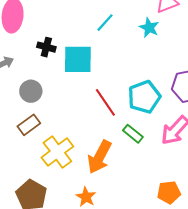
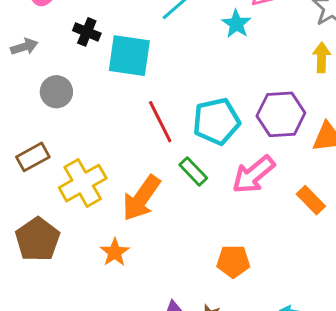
brown rectangle: (29, 125) -> (33, 157), moved

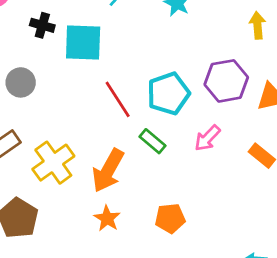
pink arrow: (253, 175) -> (207, 138), size x0.7
orange star: (115, 252) -> (107, 218), moved
orange pentagon: (233, 261) -> (170, 218), moved

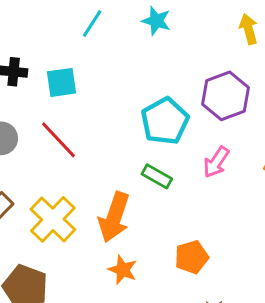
cyan square: (83, 43) -> (62, 82), size x0.7
red line: (118, 99) -> (58, 140), moved

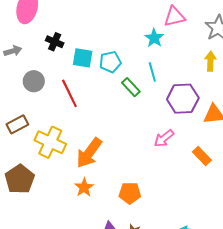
cyan line: (92, 24) -> (152, 72), moved, turned -66
cyan pentagon: (165, 121) -> (110, 62), moved, size x0.7
green rectangle: (157, 176) -> (131, 87), moved
yellow cross: (53, 219) -> (50, 142), turned -36

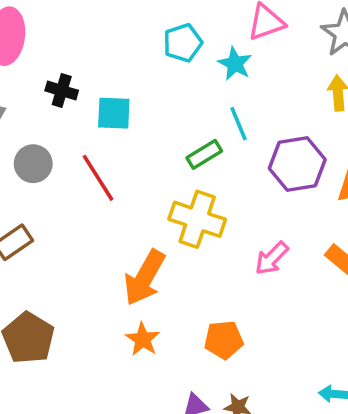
cyan pentagon: (110, 62) -> (183, 43), moved
green rectangle: (131, 87) -> (204, 154), turned -72
pink arrow: (164, 138) -> (272, 258), moved
yellow cross: (50, 142) -> (197, 219), moved

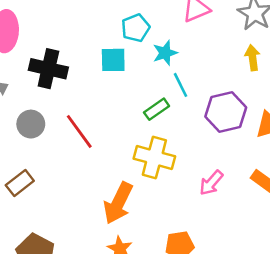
cyan star: (235, 64) -> (165, 53), moved, turned 30
black cross: (62, 91) -> (48, 69), size x1.6
cyan square: (114, 113) -> (113, 60), moved

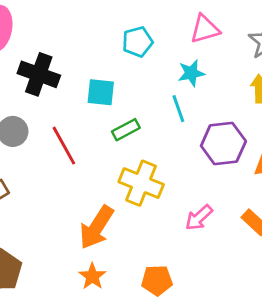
cyan star: (165, 53) -> (191, 73), moved
cyan square: (113, 60) -> (101, 92), moved
green rectangle: (157, 109) -> (126, 130), moved

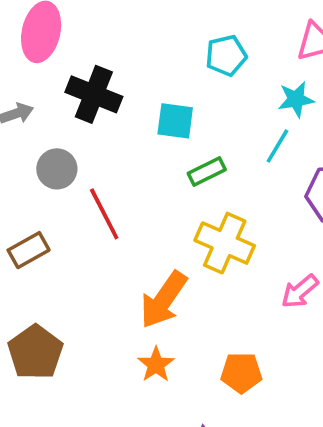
cyan line: (178, 109) -> (277, 146), turned 48
red line: (64, 146) -> (104, 214), moved

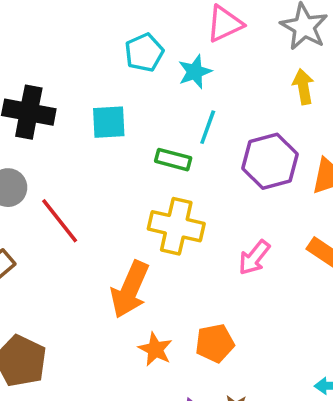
cyan star: (296, 99) -> (195, 72), moved
green rectangle: (207, 172) -> (173, 160), moved, turned 52
orange star: (156, 365) -> (155, 349), moved

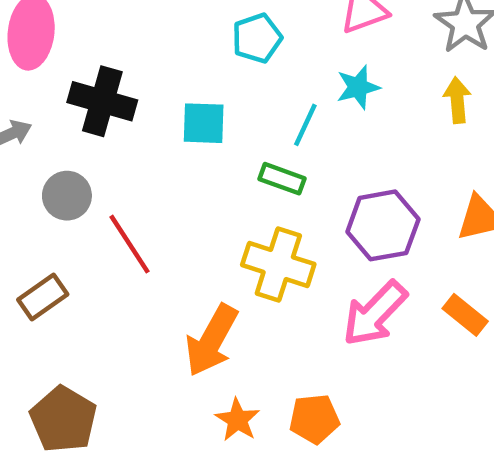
cyan star: (195, 72) -> (358, 87), moved
cyan line: (208, 127) -> (305, 125), moved
purple hexagon: (270, 161) -> (383, 225), moved
pink arrow: (254, 258) -> (375, 314), size x1.5

